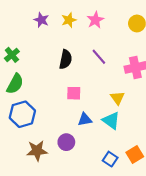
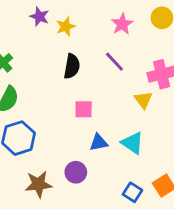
yellow star: (69, 20) -> (66, 26), moved
pink star: (95, 20) -> (122, 24), moved
yellow triangle: (117, 98) -> (143, 100), moved

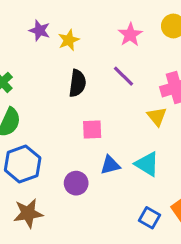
purple circle: (76, 172) -> (76, 183), moved
brown star: (38, 184) -> (28, 213), moved

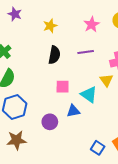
purple star: (40, 31) -> (15, 14), moved
purple line: (124, 76) -> (86, 52), turned -56
cyan triangle: (147, 164) -> (89, 95), moved

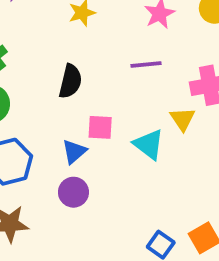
black semicircle: (54, 55) -> (70, 81), moved
blue triangle: (73, 111) -> (74, 152), moved, turned -32

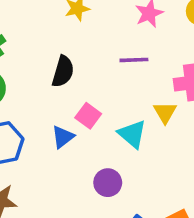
pink square: (100, 127) -> (88, 116), turned 30
purple circle: (73, 192) -> (108, 183), moved

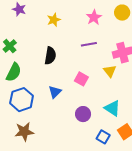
pink square: (88, 116) -> (81, 79), moved
cyan triangle: (132, 134) -> (112, 108), moved

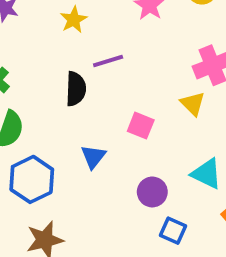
purple line: (89, 44) -> (108, 61), moved
blue square: (103, 137) -> (173, 231), moved

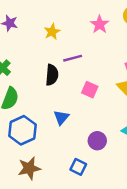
pink square: (141, 126) -> (90, 90), moved
blue square: (173, 231) -> (78, 167), moved

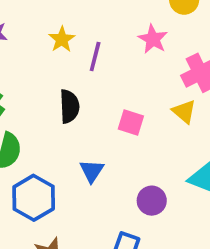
pink star: (100, 24) -> (153, 39), moved
purple line: (73, 58) -> (95, 56), moved, turned -54

